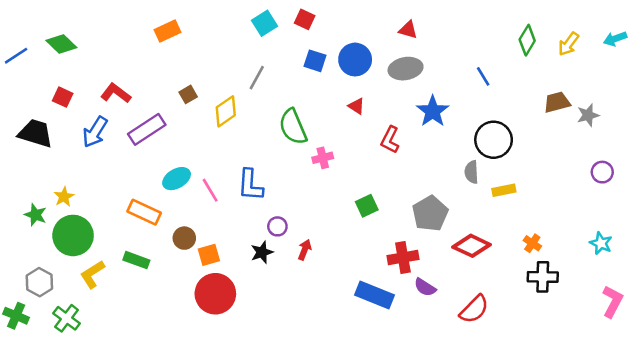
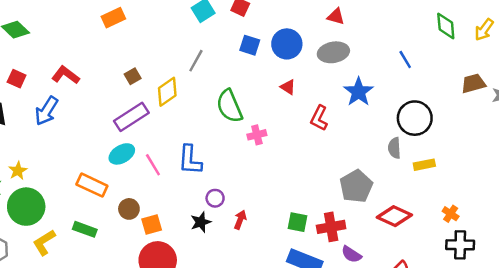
green diamond: (527, 40) -> (446, 26), turned -36
purple rectangle: (147, 129) -> (131, 117), moved
green square: (367, 206) -> (298, 222), moved, turned 36

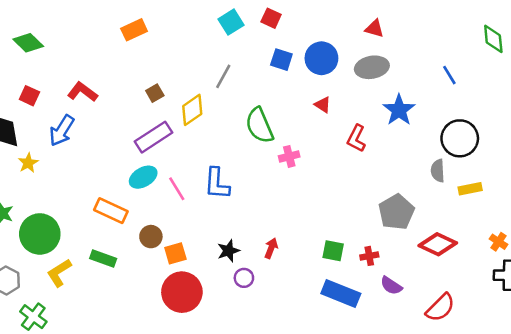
yellow star: (18, 171) -> (28, 163), moved
purple circle: (215, 198) -> (244, 278), moved
red cross: (331, 227) -> (369, 256), size x0.6

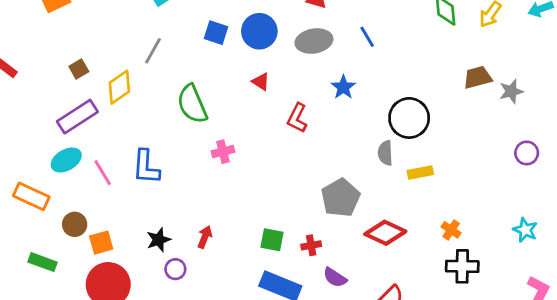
blue line: (449, 75) -> (367, 37), moved
blue star: (399, 110) -> (343, 87), size x0.7
pink cross: (289, 156) -> (223, 152), moved
green rectangle: (103, 259) -> (42, 262), moved

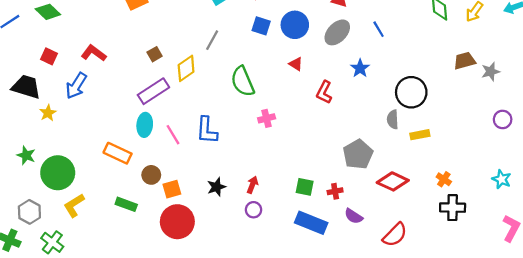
gray ellipse: (314, 41) -> (337, 32), turned -36
cyan ellipse: (66, 160) -> (145, 125), turned -55
purple circle: (175, 269) -> (253, 210), moved

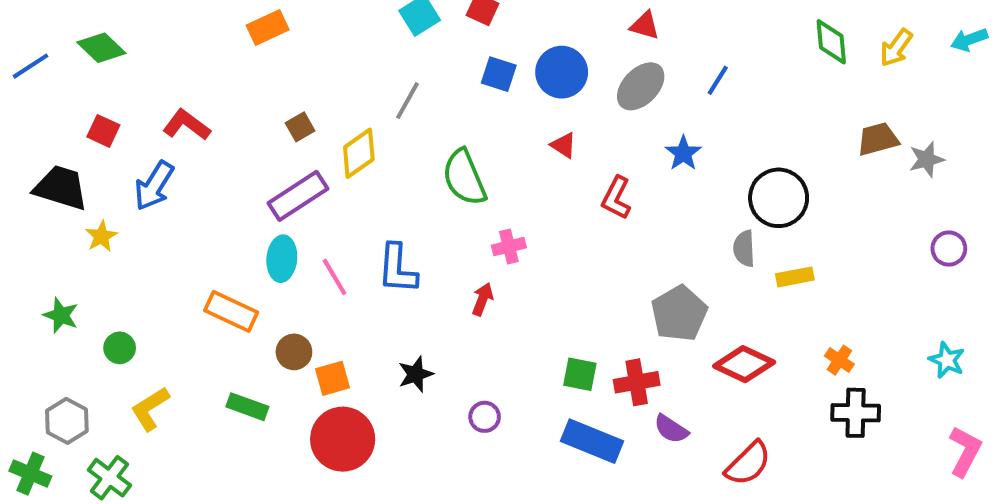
blue line: (379, 29) -> (718, 80), turned 63
green circle: (58, 173) -> (120, 348), size x0.5
red arrow: (252, 185) -> (483, 299), moved
red cross: (335, 191) -> (637, 382), size x1.5

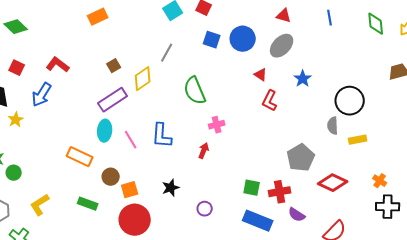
blue line: (718, 80) -> (330, 18), moved, turned -42
red triangle: (564, 145) -> (261, 75), moved
green circle: (120, 348) -> (14, 173), moved

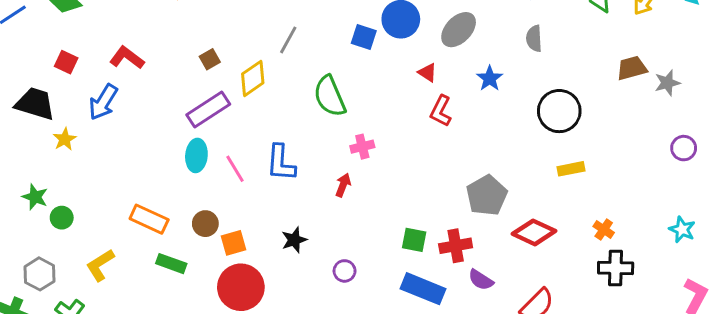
blue square: (212, 40) -> (364, 37), moved
gray semicircle: (333, 126) -> (534, 38), moved
orange rectangle: (80, 157) -> (149, 219), moved

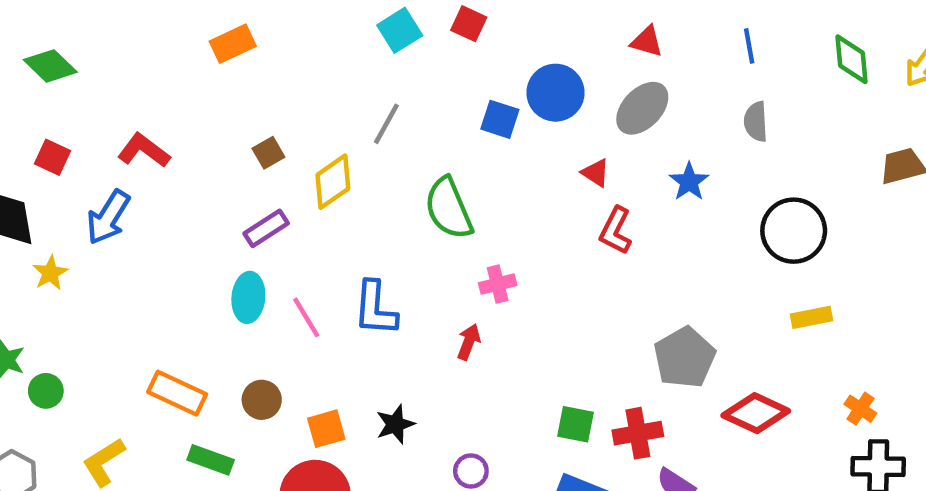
purple rectangle: (208, 110) -> (266, 228), size x0.7
orange square: (233, 243) -> (326, 429), moved

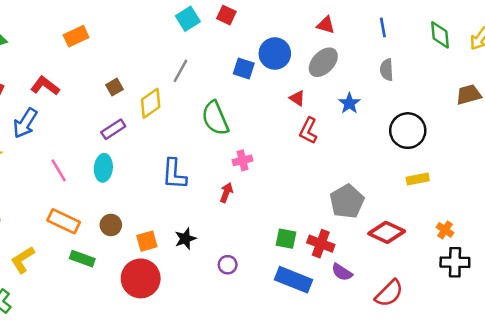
orange rectangle: (233, 44) -> (76, 36), moved
pink line: (306, 317) -> (59, 170), moved
red cross: (638, 433) -> (321, 244), turned 30

